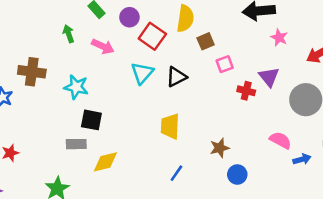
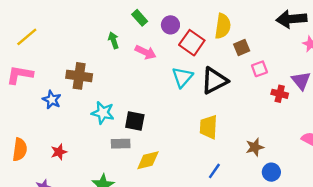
black triangle: (176, 77) -> (214, 81), size x1.4
cyan star: (76, 87) -> (103, 113), moved

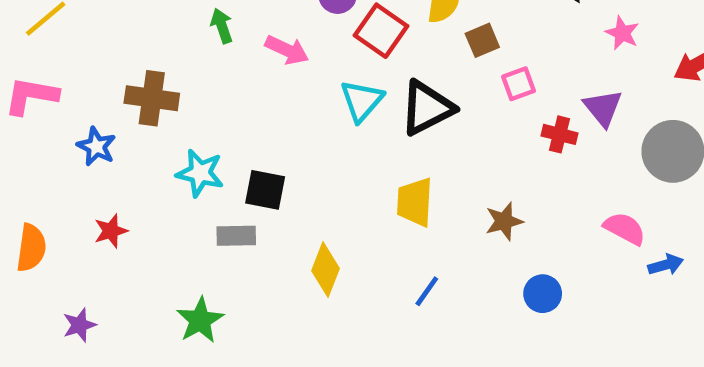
brown star: (255, 147) -> (504, 221), moved
red star: (59, 152) -> (111, 231), moved
yellow diamond: (148, 160) -> (326, 270), moved, turned -55

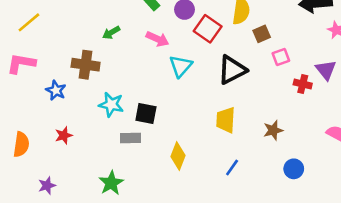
green arrow: (222, 26) -> (111, 33), moved, turned -102
cyan triangle: (362, 101) -> (181, 66), moved

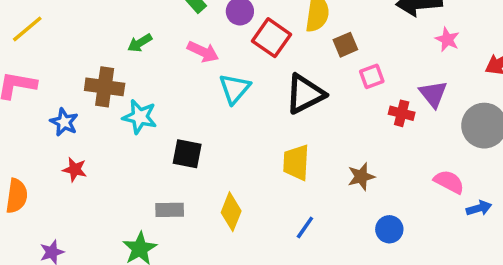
cyan star: (111, 105) -> (140, 117), moved
red star: (64, 135) -> (75, 170), moved, turned 30
gray rectangle: (131, 138) -> (170, 210), moved

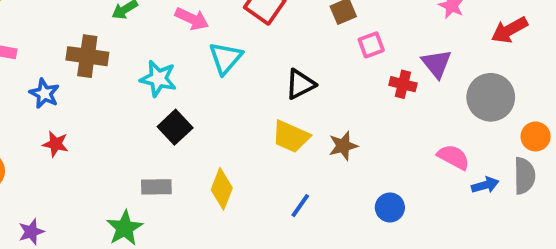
black triangle: (305, 94) -> (300, 84), moved, size x0.7
cyan star: (140, 117) -> (158, 79), moved
black square: (187, 154) -> (175, 127), turned 36
yellow trapezoid: (296, 162) -> (291, 136), turned -69
brown star: (361, 177) -> (343, 146), moved

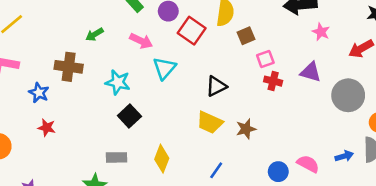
purple triangle: (437, 64) -> (311, 72), turned -35
red cross: (403, 84) -> (273, 81), moved
pink semicircle: (453, 157) -> (308, 164), moved

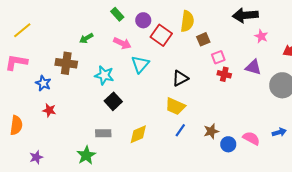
brown star: (246, 129) -> (211, 131), moved
yellow diamond: (162, 159) -> (138, 134), turned 45
blue line: (216, 170) -> (180, 130), moved

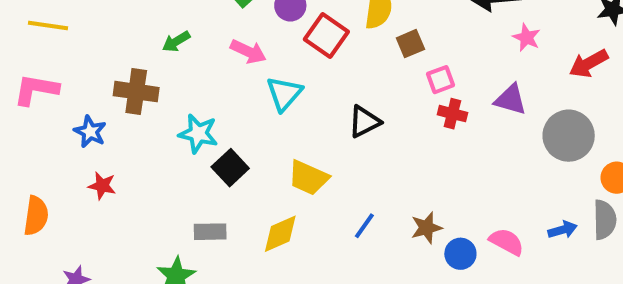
yellow line: (22, 30) -> (48, 25), turned 48
cyan star: (104, 75) -> (198, 134), moved
yellow trapezoid: (175, 106) -> (308, 178), moved

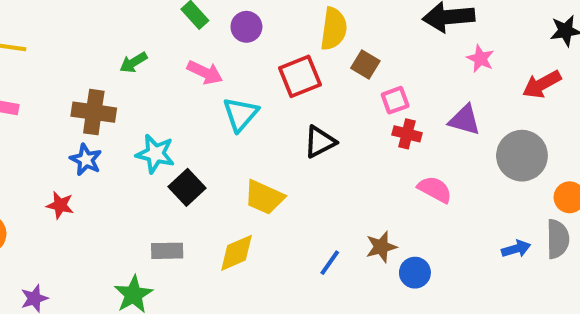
red square: (326, 36) -> (300, 76), moved, turned 33
brown square: (410, 44) -> (365, 64), turned -36
blue star: (90, 132) -> (86, 160), moved
blue line: (364, 226) -> (330, 263), moved
pink semicircle: (507, 242) -> (435, 189), moved

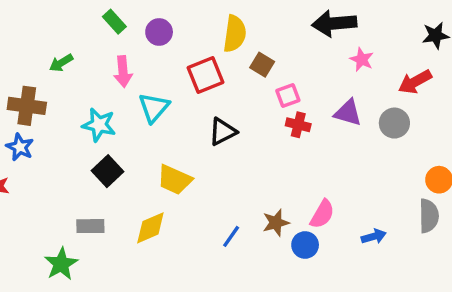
pink arrow: (205, 72) -> (123, 71), turned 60
cyan star: (155, 154) -> (99, 125), moved
gray circle: (522, 156) -> (394, 123), moved, size x0.7
pink semicircle: (435, 189) -> (322, 214), moved, turned 92
blue arrow: (516, 249) -> (374, 236), moved

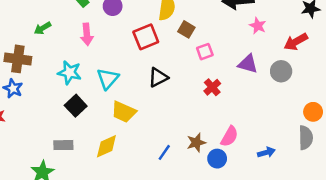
cyan triangle: (154, 108) -> (108, 79), moved
red cross: (298, 125) -> (212, 87), moved, turned 35

